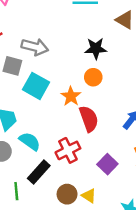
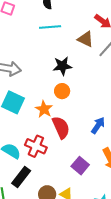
red cross: (68, 150) -> (36, 146), moved, turned -35

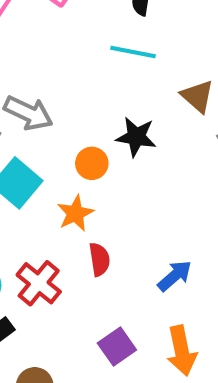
orange circle: (62, 91) -> (92, 163), moved
red semicircle: (61, 127) -> (99, 259), size x0.7

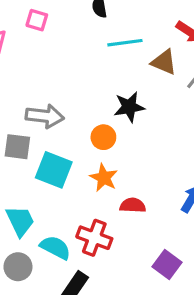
cyan line: (133, 52) -> (125, 43), moved
red semicircle: (99, 259) -> (133, 205), turned -60

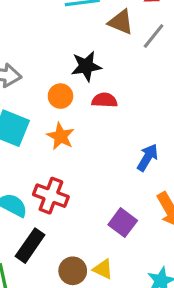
red semicircle: (133, 205) -> (105, 100), moved

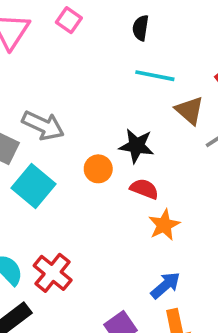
orange star: (61, 136) -> (164, 225), moved
blue arrow: (148, 157) -> (165, 285), moved

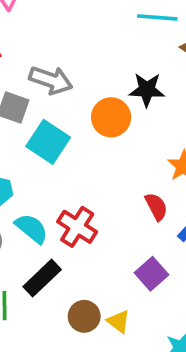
orange circle: (98, 169) -> (111, 117), size x1.4
red semicircle: (144, 189) -> (156, 207), moved, turned 48

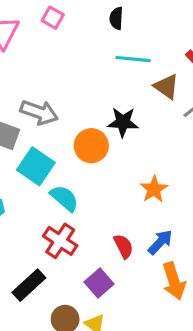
red semicircle: (156, 207) -> (123, 246), moved
cyan semicircle: (32, 229) -> (64, 198), moved
purple square: (152, 274) -> (99, 283), moved

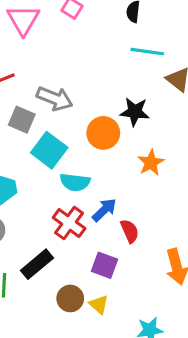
orange star: (154, 189) -> (151, 163), moved
cyan semicircle: (64, 198) -> (75, 182), turned 144
blue arrow: (160, 242) -> (104, 210), moved
purple square: (99, 283) -> (105, 265), turned -32

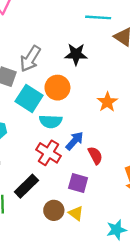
gray arrow: (55, 99) -> (30, 59), turned 104
black star: (135, 112) -> (76, 54), moved
orange circle: (103, 133) -> (57, 88), moved

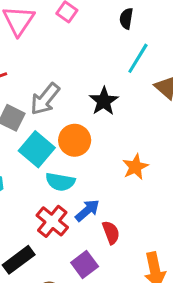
cyan line: (98, 17) -> (138, 58), turned -70
black star: (76, 54) -> (104, 101), turned 30
purple square: (78, 183) -> (85, 264), turned 30

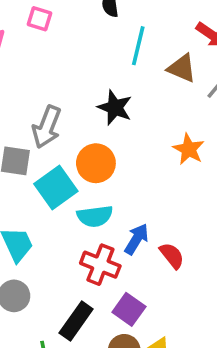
cyan square: (37, 149) -> (56, 187), turned 32
orange star: (135, 167) -> (189, 149), moved
purple square: (85, 264) -> (129, 309), moved

